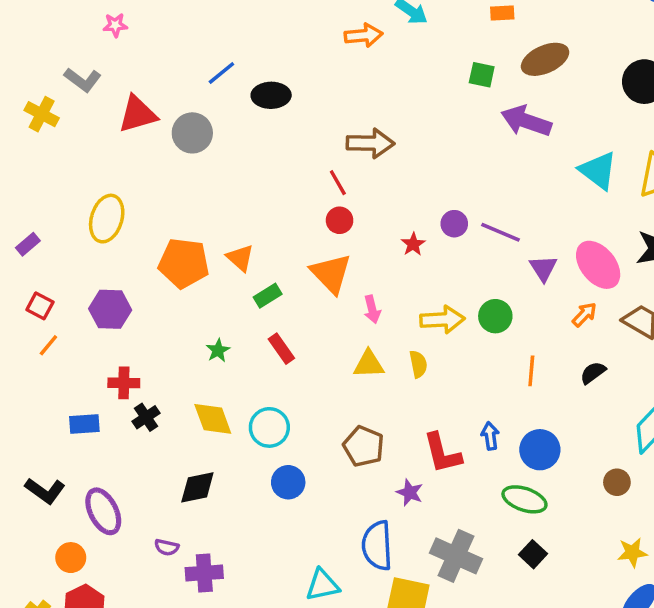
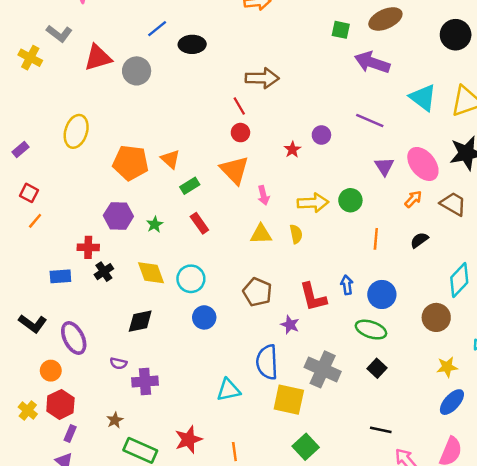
purple line: (500, 232) -> (370, 120), moved
purple hexagon: (110, 309) -> (118, 216), moved
brown circle: (617, 482) -> (436, 317), size x1.5

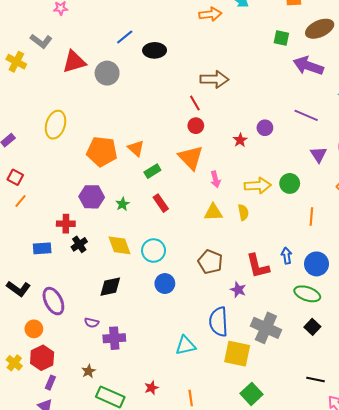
red star: (189, 440) -> (151, 388), size x0.6

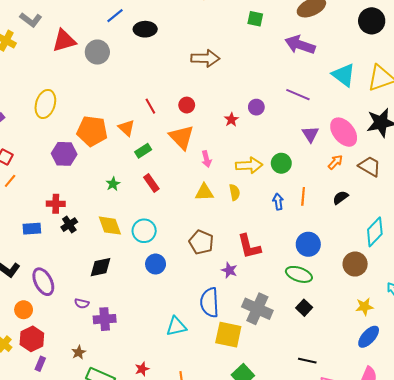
green square: (281, 38) -> (255, 19), moved
red line: (195, 103) -> (150, 106), moved
purple hexagon: (92, 197) -> (64, 154), moved
blue arrow: (287, 256) -> (278, 202), moved

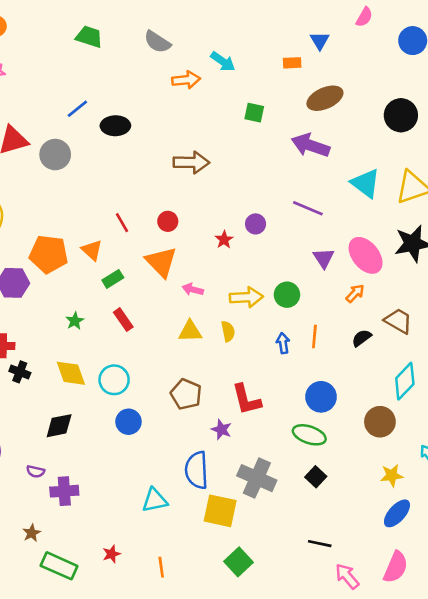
pink arrow: (206, 159) -> (193, 289), turned 119
brown trapezoid: (370, 166) -> (398, 321), moved
black cross: (69, 225) -> (20, 372), turned -35

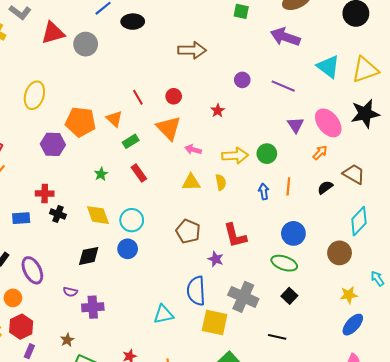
purple circle: (256, 224) -> (242, 80), moved
blue circle: (128, 422) -> (128, 249), moved
black line: (320, 544) -> (277, 337), moved

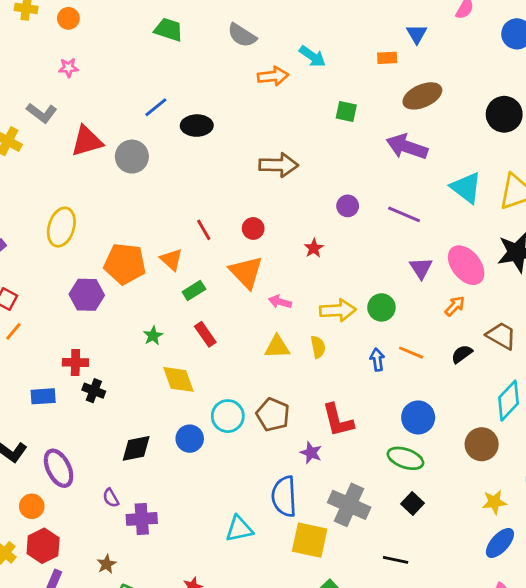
orange line: (288, 186) -> (411, 353), turned -72
yellow diamond: (98, 215) -> (178, 379), moved
cyan circle: (132, 220) -> (228, 416), moved
purple semicircle: (70, 292) -> (111, 498), turned 48

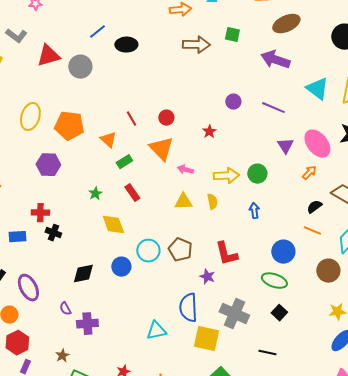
brown arrow: (279, 165) -> (196, 45), moved
orange pentagon: (125, 264) -> (69, 126), moved
orange line: (411, 353) -> (312, 231), moved

